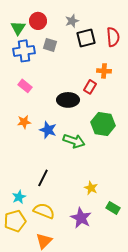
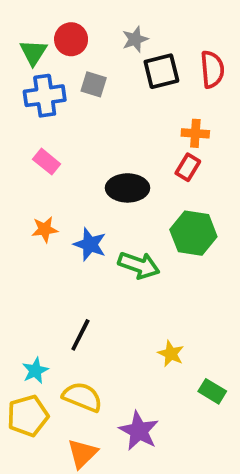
red rectangle: (90, 87) -> (188, 167), moved
purple star: (81, 218) -> (139, 431), moved

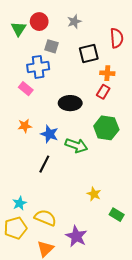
black square: (161, 71) -> (89, 54), moved
blue cross: (45, 96) -> (38, 67), moved
black line: (80, 335) -> (44, 164), moved

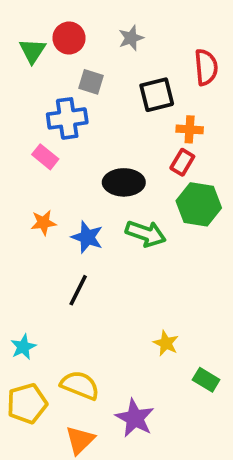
green hexagon: (106, 128) -> (199, 204), moved
green arrow: (76, 145) -> (146, 234), moved
cyan star: (20, 203) -> (23, 347), moved

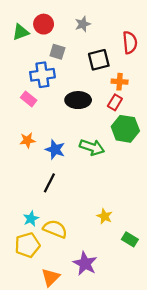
green triangle: (32, 51) -> (21, 32), turned 36
black ellipse: (124, 182) -> (78, 100), moved
cyan star: (23, 347) -> (31, 219), moved
yellow semicircle: (80, 385) -> (55, 229), moved
yellow pentagon: (27, 404) -> (27, 245), moved

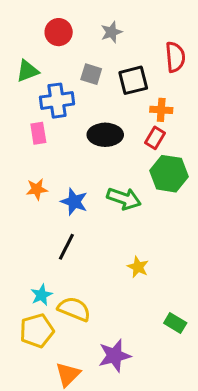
green triangle: (21, 32) -> (27, 71), moved
gray square: (57, 52) -> (91, 74), moved
pink rectangle: (29, 99) -> (38, 133), turned 42
yellow star: (105, 216) -> (138, 267), moved
purple star: (85, 263) -> (115, 356), turned 30

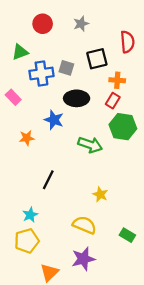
gray square: (91, 74) -> (66, 68), moved
pink rectangle: (38, 133) -> (13, 97), moved, turned -35
blue star: (74, 202) -> (54, 120), moved
yellow semicircle: (74, 309) -> (84, 225), moved

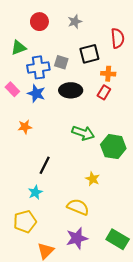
blue star: (54, 120) -> (36, 93), moved
green hexagon: (123, 127) -> (113, 147), moved
cyan star: (30, 215) -> (35, 192), moved
green rectangle: (127, 235) -> (118, 239), moved, size x1.5

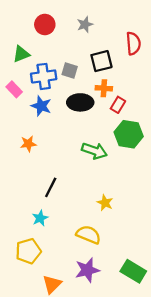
orange cross: (108, 74) -> (104, 88), moved
pink rectangle: (12, 89) -> (14, 89), moved
green hexagon: (113, 147) -> (129, 134), moved

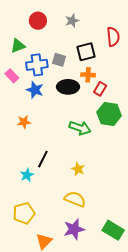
yellow star: (105, 203) -> (78, 169), moved
cyan star: (40, 218) -> (27, 175), moved

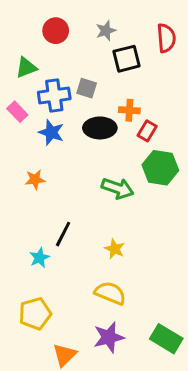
red semicircle: (113, 37) -> (166, 38), moved
black square: (86, 52) -> (126, 59), moved

